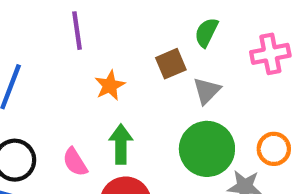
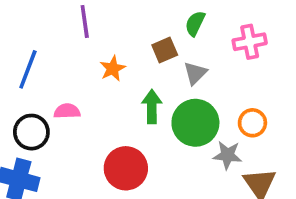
green arrow: (121, 144) -> (152, 107), moved
pink semicircle: (75, 162) -> (67, 111), moved, turned 120

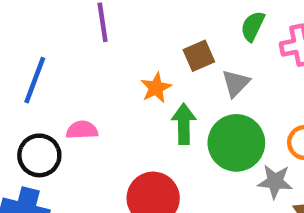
green semicircle: (195, 23) -> (253, 26), moved
orange star: (113, 69) -> (156, 88), moved

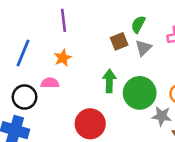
green semicircle: (253, 26) -> (138, 24), moved
gray triangle: (236, 83) -> (143, 48), moved
orange star: (156, 88) -> (63, 58), moved

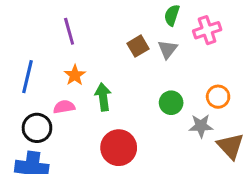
green semicircle: (138, 24) -> (172, 15), moved
green arrow: (109, 81) -> (103, 97), moved
green circle: (140, 93) -> (171, 103), size x0.6

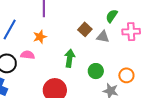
brown square: (138, 46) -> (85, 29), turned -32
gray triangle: (167, 49) -> (103, 37), turned 48
green arrow: (103, 97) -> (70, 58), moved

